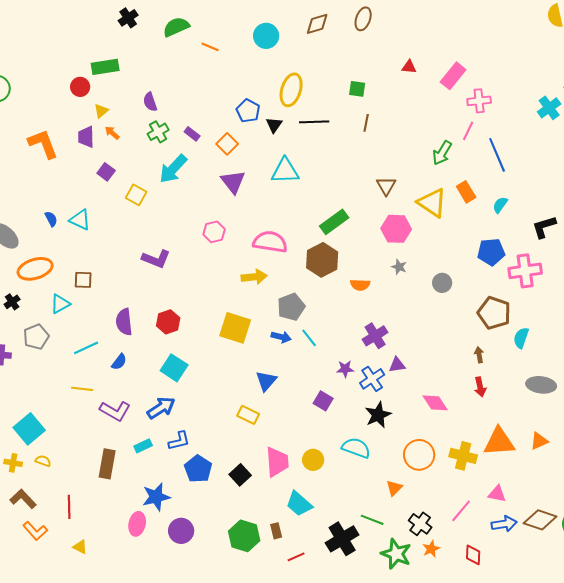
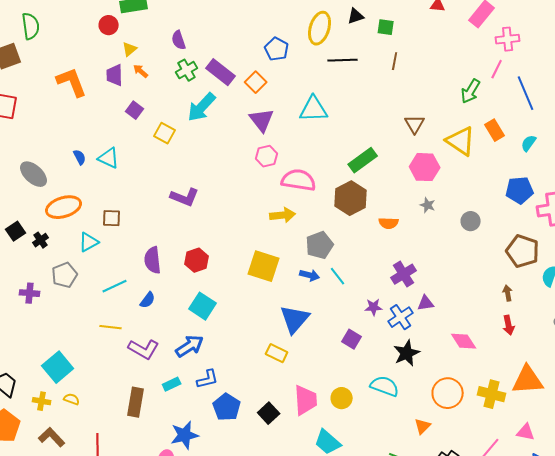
black triangle: (274, 125) -> (356, 16), moved, turned 36
purple rectangle: (192, 134) -> (221, 72), size x1.8
pink hexagon: (214, 232) -> (267, 156), moved
blue triangle: (266, 381) -> (295, 319), size x1.4

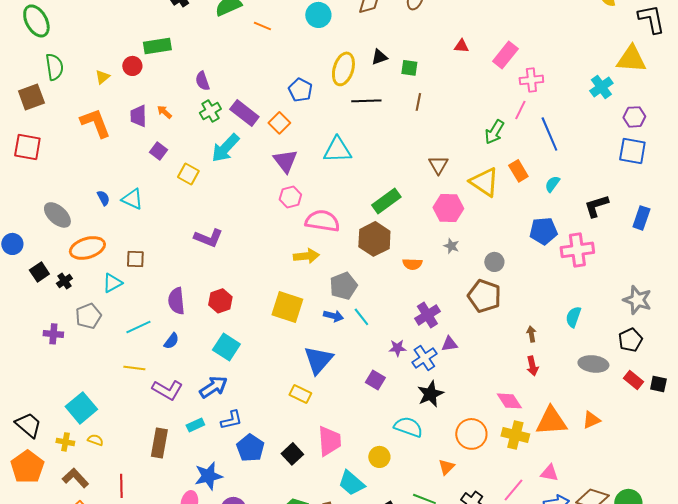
yellow triangle: (130, 49) -> (102, 77), moved
brown pentagon: (523, 251) -> (484, 296), moved
pink diamond: (464, 341) -> (509, 401), moved
yellow circle: (342, 398) -> (379, 457), moved

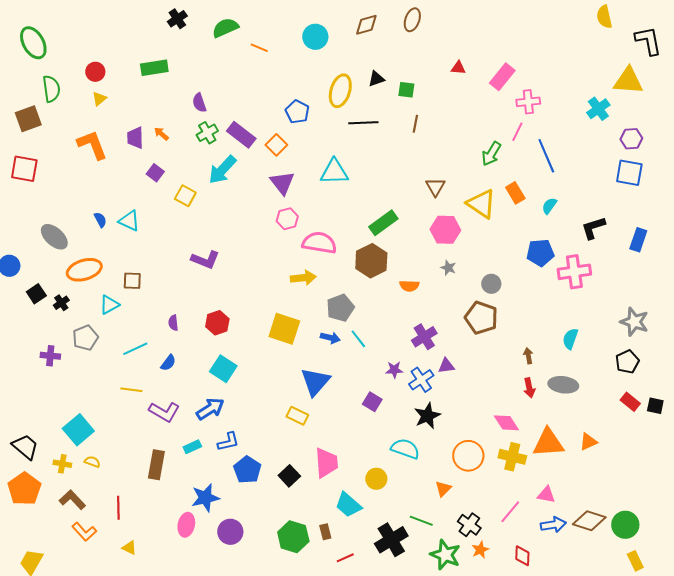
red circle: (132, 66) -> (95, 72), moved
purple semicircle: (176, 301) -> (173, 323), size x0.6
gray ellipse: (593, 364) -> (563, 385), moved

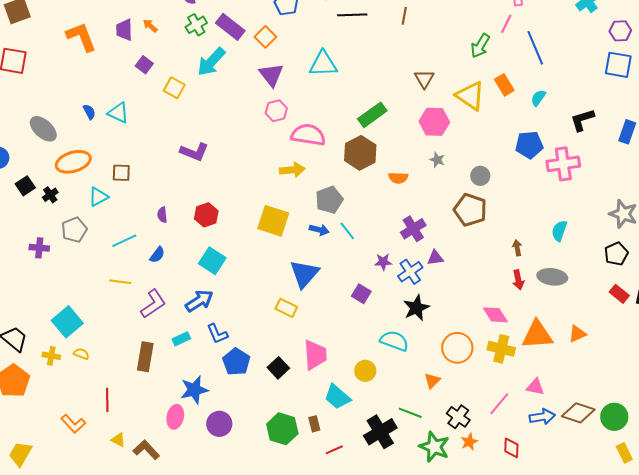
purple L-shape: (164, 412) -> (153, 304), turned -64
blue L-shape: (228, 442) -> (217, 334), turned 80
brown L-shape: (72, 500) -> (146, 450), moved

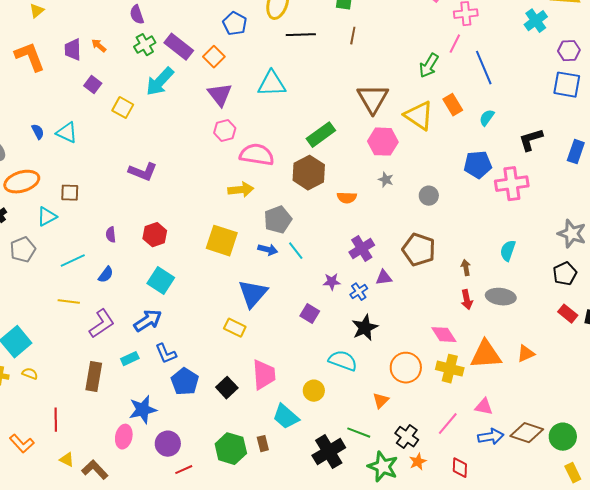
brown triangle: (424, 79) -> (373, 99), size x1.6
brown pentagon: (470, 210) -> (419, 250), moved
blue cross: (410, 272) -> (359, 292), size x0.7
red line: (334, 450) -> (184, 470), moved

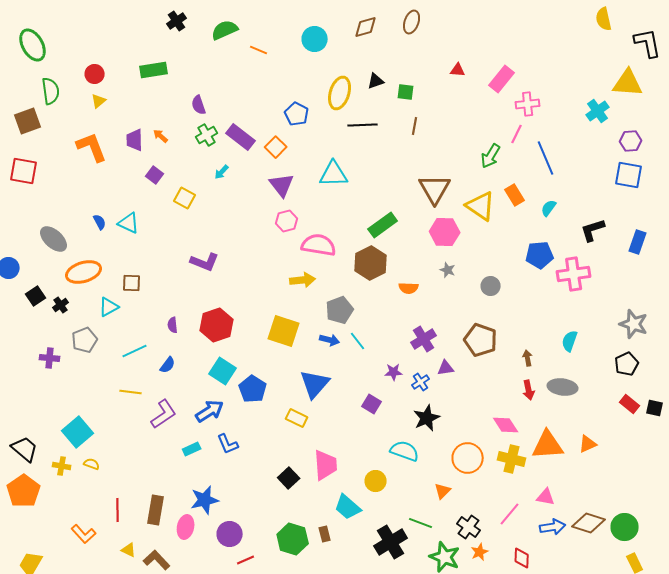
cyan arrow: (160, 82) -> (222, 172), size x0.5
red hexagon: (155, 235) -> (217, 325), size x1.4
brown rectangle: (94, 377) -> (156, 510), moved
blue pentagon: (185, 382) -> (253, 389), moved

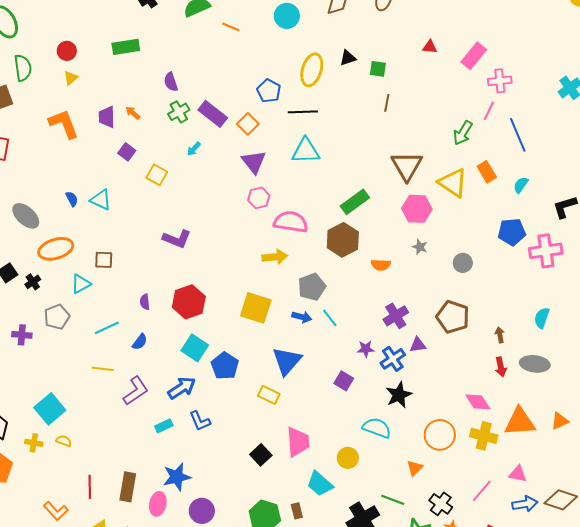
black line: (363, 125) -> (303, 112), moved
blue cross: (421, 382) -> (393, 359), size x1.4

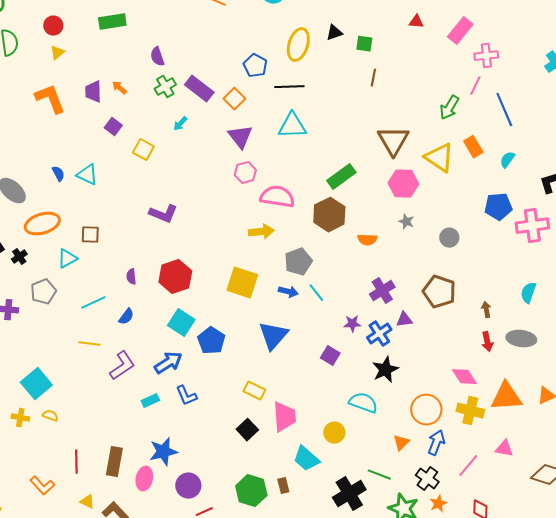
yellow rectangle: (269, 395) -> (254, 391), moved
blue arrow: (525, 504) -> (436, 443), moved, turned -60

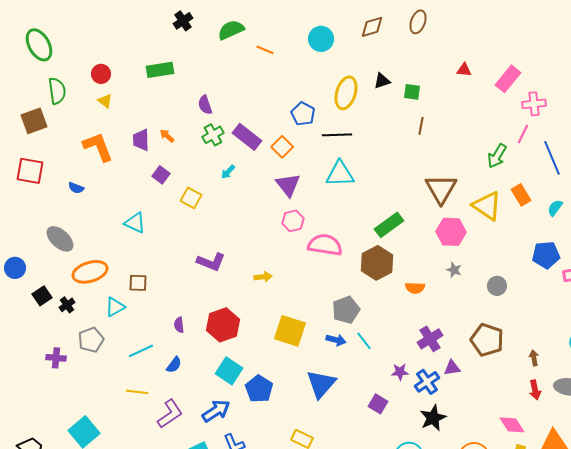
yellow triangle: (57, 53) -> (105, 101), turned -42
blue semicircle: (58, 174) -> (76, 188), moved, turned 140
yellow arrow: (261, 232) -> (263, 277), moved, size x0.7

